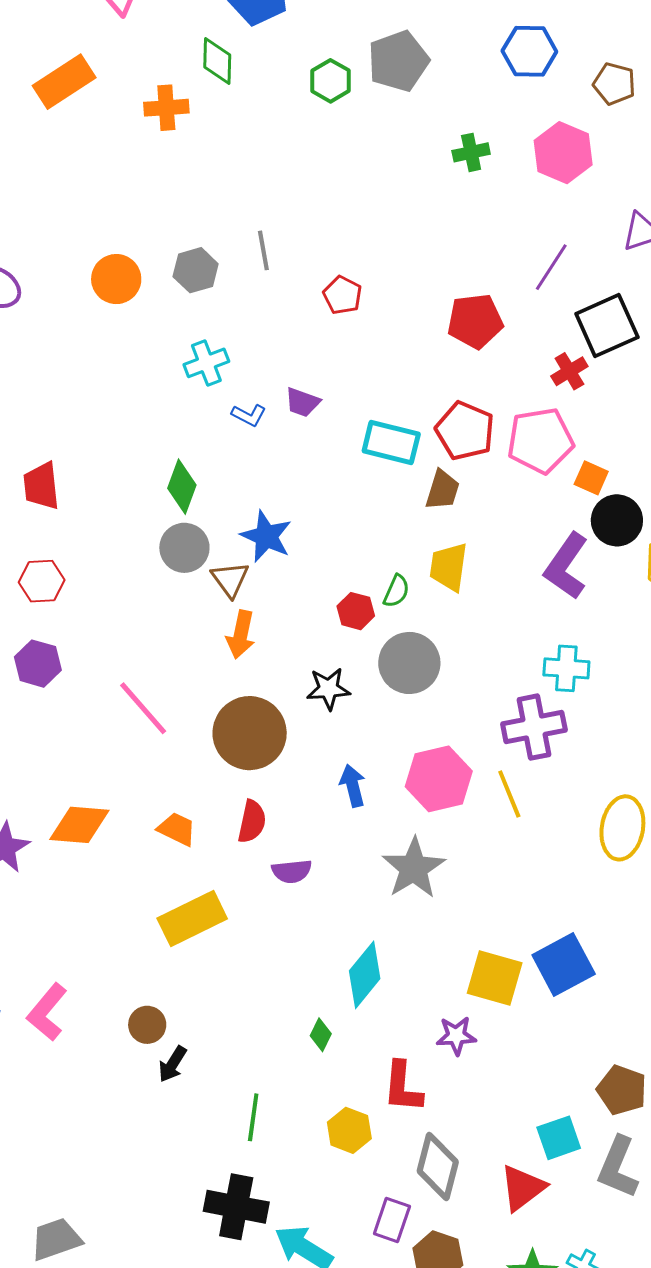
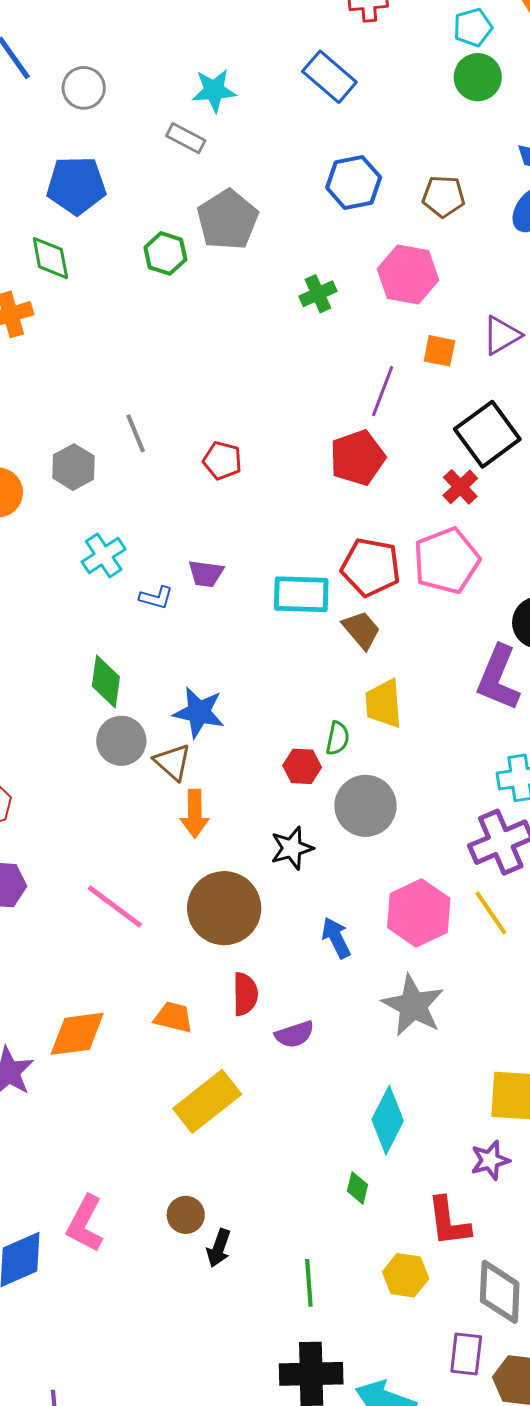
purple line: (551, 267) -> (383, 391), moved
orange square: (591, 478) -> (439, 351), moved
brown trapezoid: (443, 490) -> (361, 630), turned -45

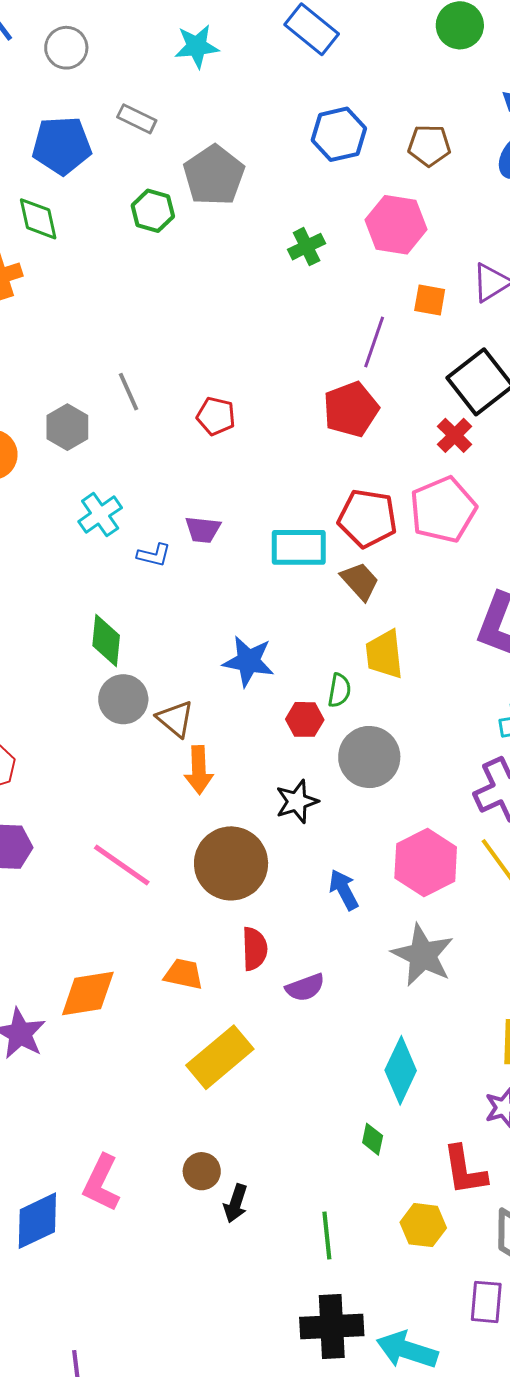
gray rectangle: (186, 138) -> (137, 119), moved
blue star: (199, 712) -> (248, 661), moved

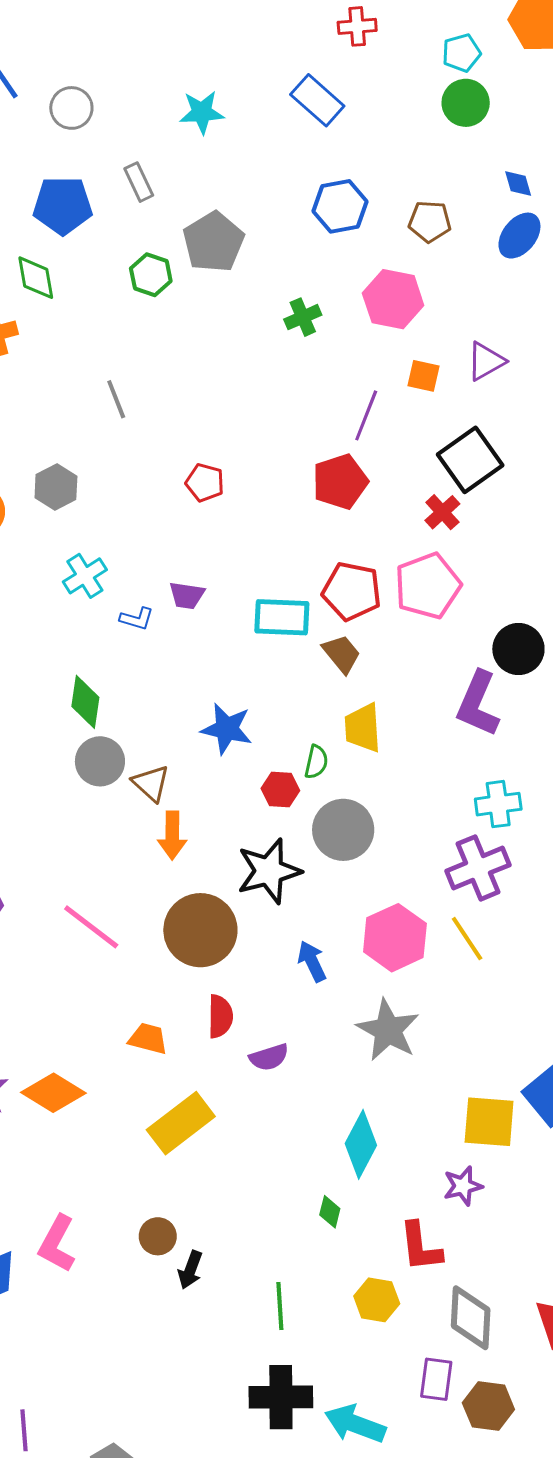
gray rectangle: (137, 119) -> (139, 182), turned 36
gray line: (129, 392) -> (116, 399), moved
black star: (297, 801) -> (269, 871), size x1.5
orange diamond: (88, 993) -> (53, 1093), moved, turned 38

